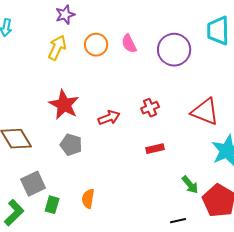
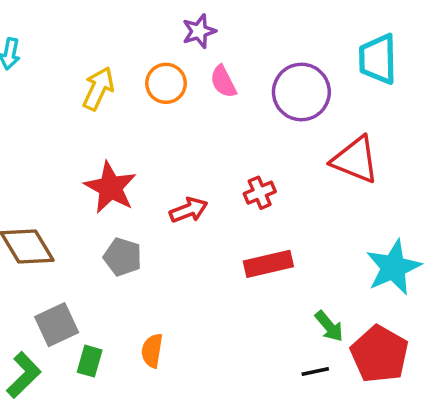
purple star: (65, 15) -> (199, 31), moved
red triangle: (205, 112) -> (355, 160), moved
red rectangle: (155, 149) -> (268, 264), size x1.5
black line: (178, 221) -> (315, 371), moved

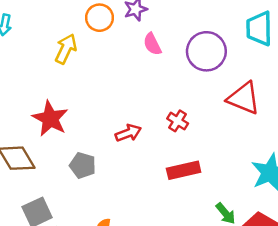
orange circle: (166, 83) -> (99, 18), moved
red star: (110, 187) -> (50, 119), moved
red cross: (260, 193) -> (178, 121), turned -35

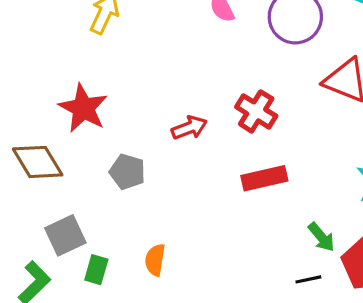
red cross: (178, 121) -> (256, 111), size x1.4

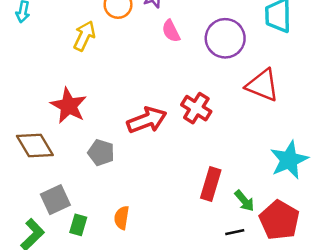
red arrow: (189, 128) -> (147, 120), size x1.5
red rectangle: (264, 178) -> (211, 184), moved, turned -60

